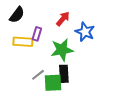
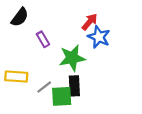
red arrow: (63, 19) -> (90, 22), moved
purple rectangle: (37, 34) -> (43, 39), turned -48
yellow rectangle: (23, 42) -> (16, 77), moved

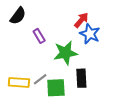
yellow rectangle: (16, 77) -> (19, 82), moved
black rectangle: (74, 86) -> (81, 78), moved

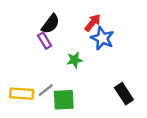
black semicircle: (18, 16) -> (51, 24), moved
green star: (65, 53) -> (75, 60), size x0.6
black rectangle: (81, 78) -> (124, 94), moved, turned -30

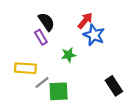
black semicircle: (51, 24) -> (46, 22), turned -72
yellow rectangle: (22, 94) -> (25, 68), moved

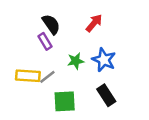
blue star: (94, 35) -> (104, 60), moved
gray line: (42, 83) -> (47, 77), moved
black rectangle: (114, 86) -> (106, 95), moved

